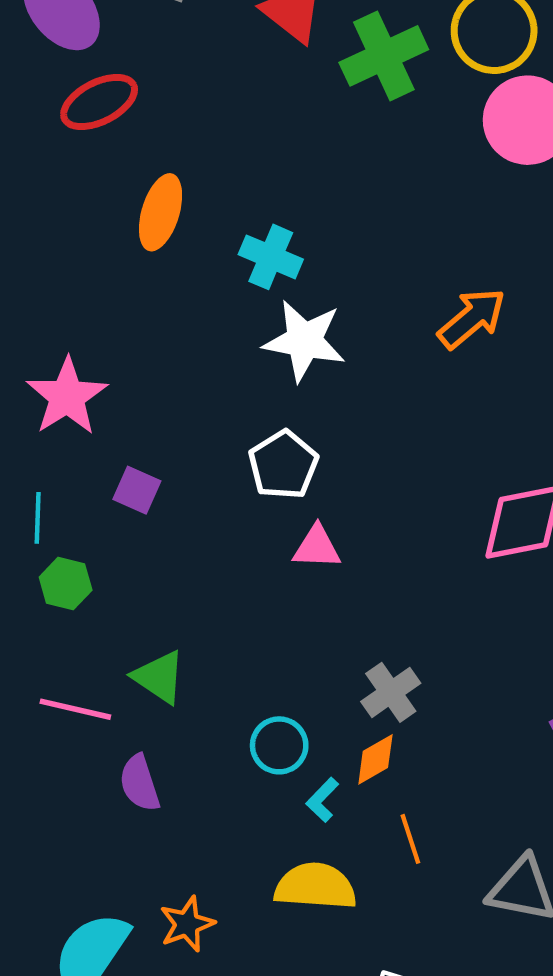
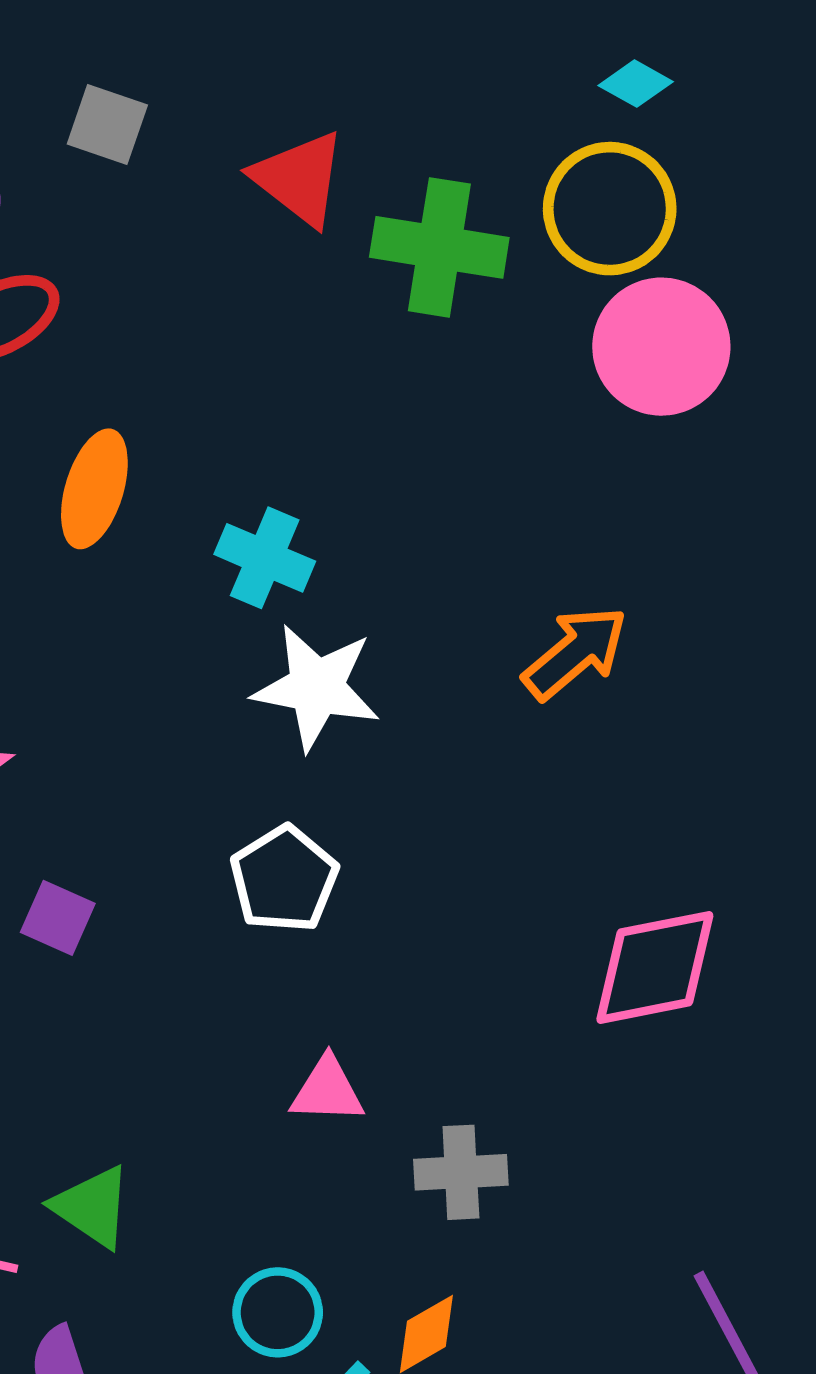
green cross: (384, 56) -> (439, 247), turned 34
pink triangle: (317, 547) -> (327, 1090), moved
gray cross: (391, 692) -> (461, 1172), moved, turned 32

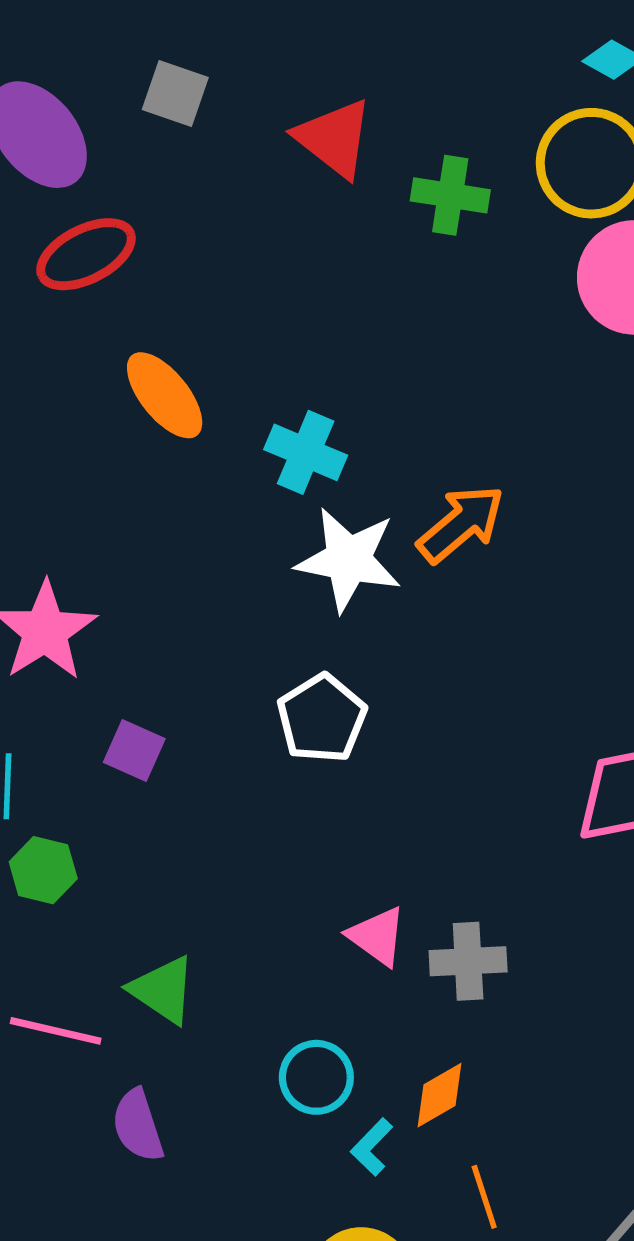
green cross: (439, 247) -> (450, 195), size x0.7
orange ellipse: (94, 489) -> (165, 395), turned -56
orange arrow: (575, 653) -> (461, 524), moved
pink triangle: (327, 1090) -> (377, 936), moved, turned 34

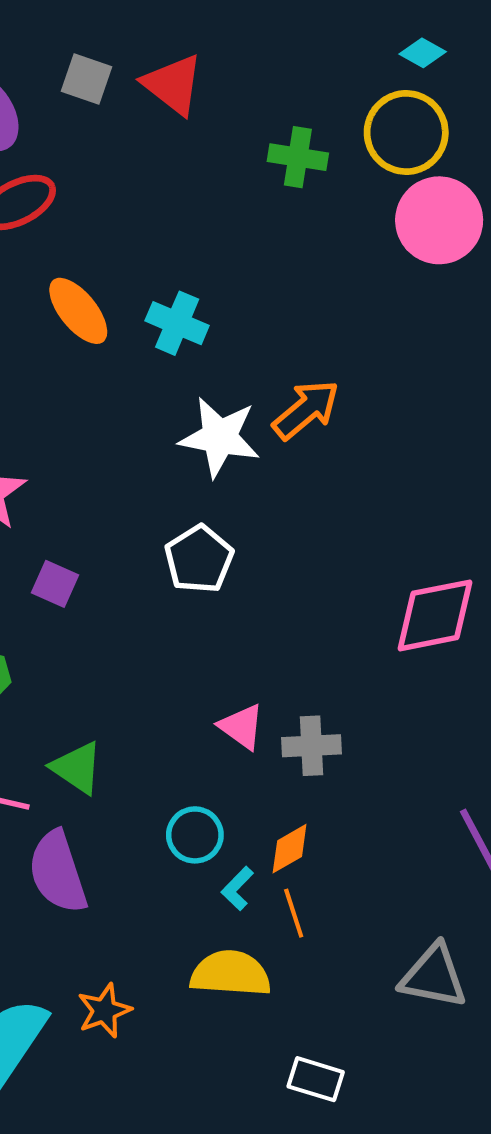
red triangle: (334, 138) -> (173, 84), moved
cyan cross: (306, 452) -> (177, 323), moved
purple semicircle: (138, 1125) -> (58, 872), size x1.5
orange line: (484, 1197) -> (294, 913), moved

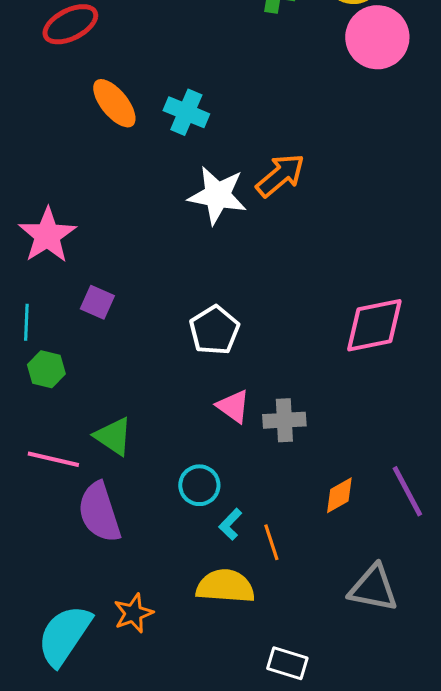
white pentagon: (199, 559) -> (214, 330), moved
orange diamond: (290, 849) -> (339, 495), moved

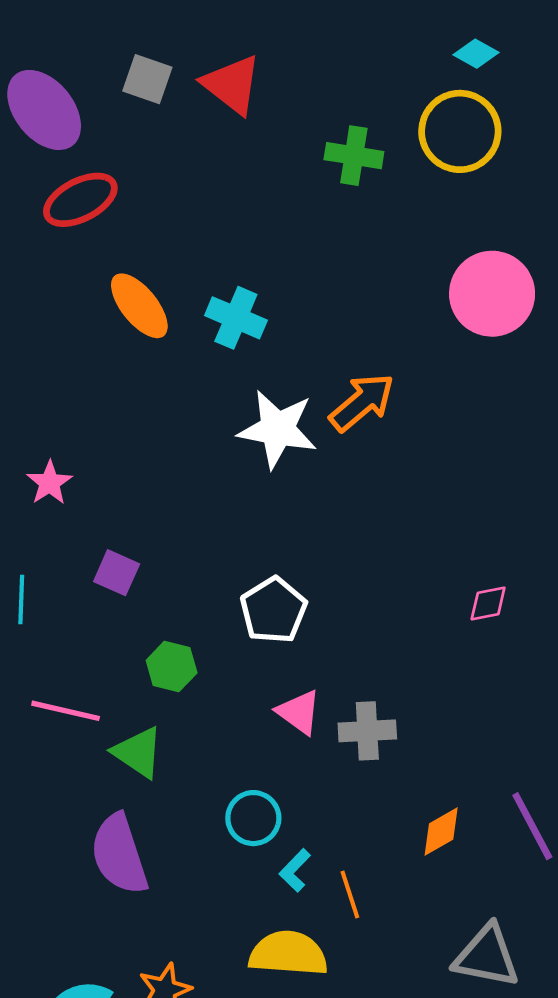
pink circle: (377, 37) -> (492, 294), moved
pink star: (47, 235) -> (49, 483), size x0.6
pink diamond: (374, 325) -> (488, 603), size x0.5
green hexagon: (46, 369) -> (172, 667), moved
pink line: (53, 459) -> (66, 711), moved

